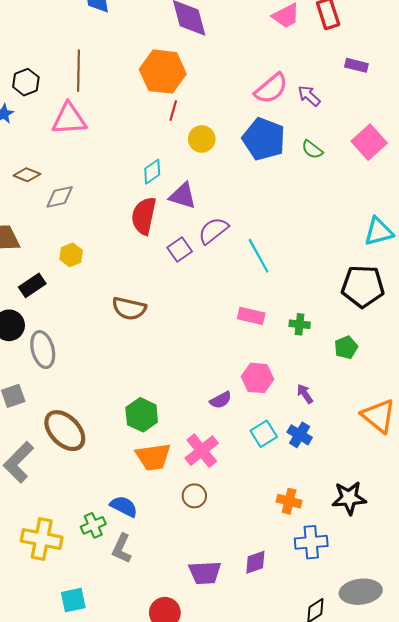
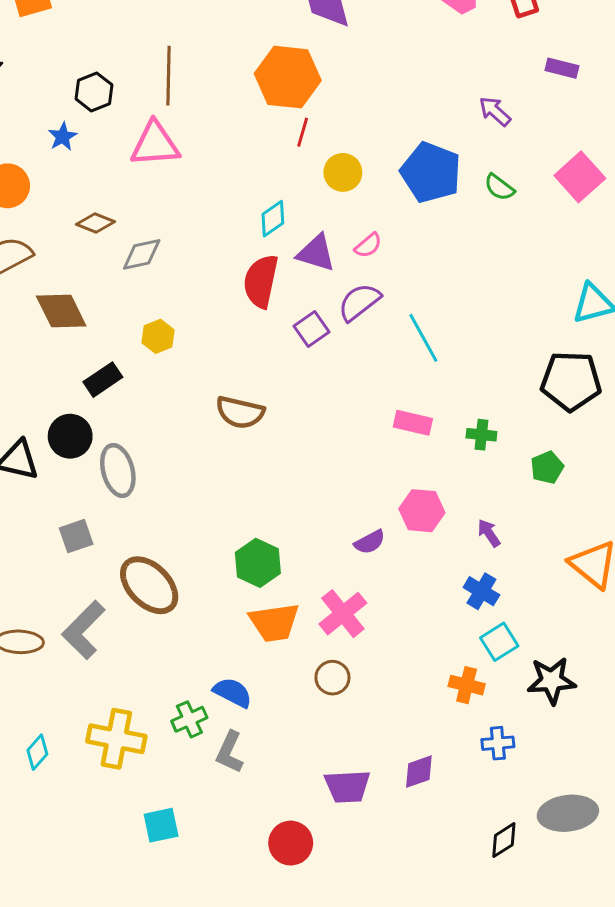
pink semicircle: (271, 88) -> (368, 245), moved, size x0.6
cyan square: (264, 434) -> (499, 642), moved
blue cross: (311, 542) -> (498, 743), size x0.7

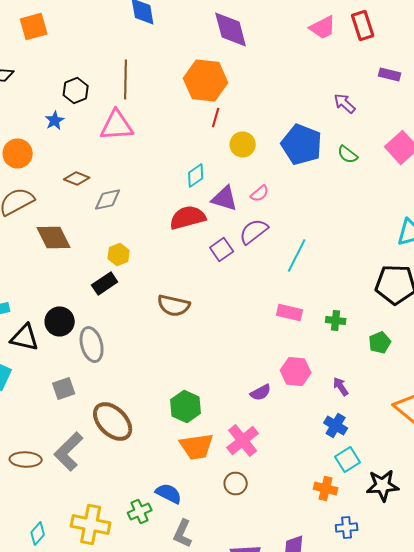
red semicircle: (261, 281) -> (188, 218), turned 63
cyan line: (423, 338) -> (297, 256), turned 56
black rectangle: (103, 380) -> (105, 284), moved
gray L-shape: (230, 752) -> (183, 534), moved

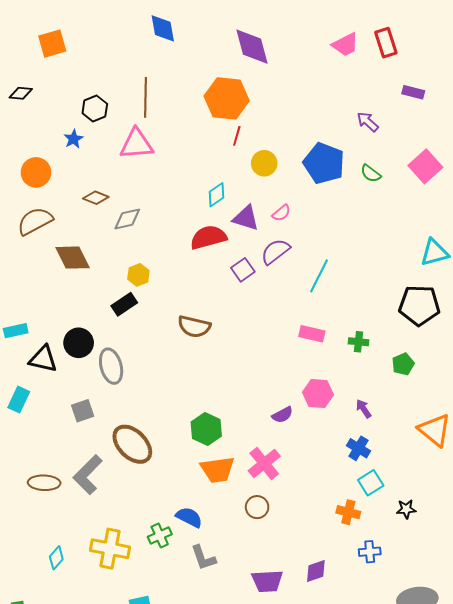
black star: (383, 486) -> (406, 509), size x0.6
gray L-shape: (183, 534) -> (203, 558), turned -44

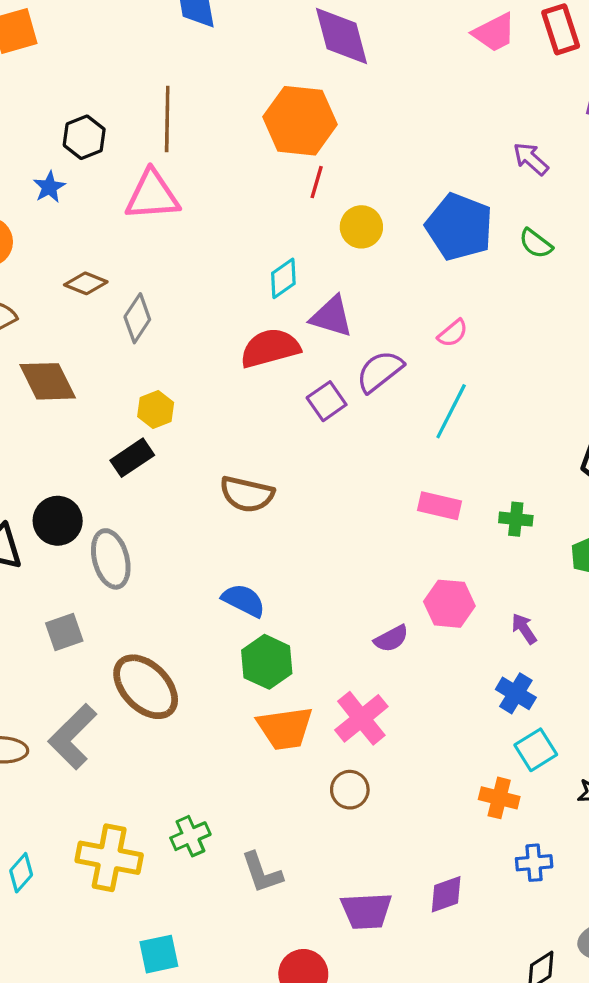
pink semicircle: (281, 213) -> (453, 333), moved
gray diamond: (127, 219) -> (137, 318), turned -44
blue semicircle: (189, 517) -> (244, 600), moved

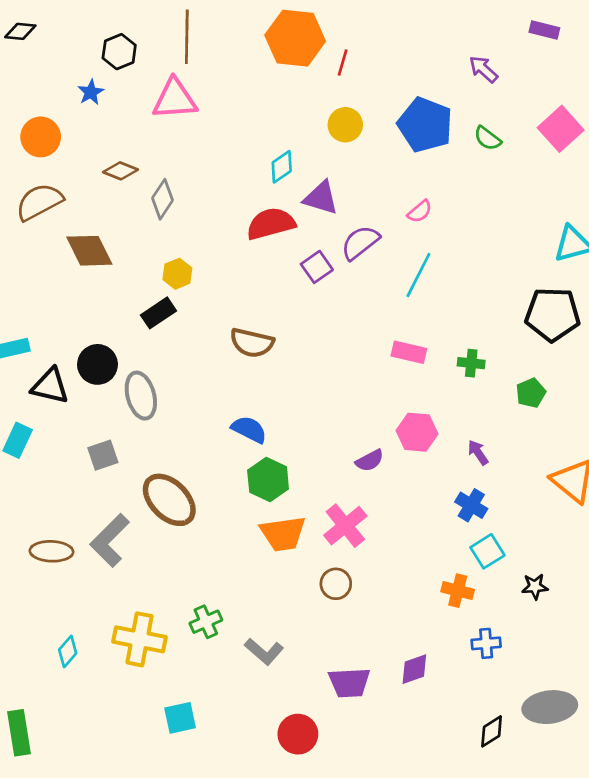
red line: (317, 182) -> (343, 62), moved
gray L-shape: (262, 873) -> (264, 652), turned -30

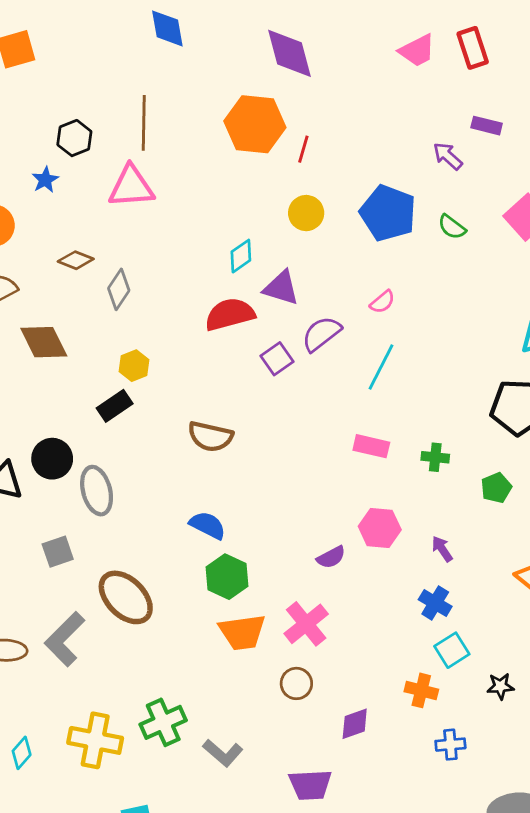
purple rectangle: (544, 30) -> (487, 126), moved
green cross: (206, 622) -> (163, 722), size x1.4
purple diamond: (414, 669) -> (355, 724), moved

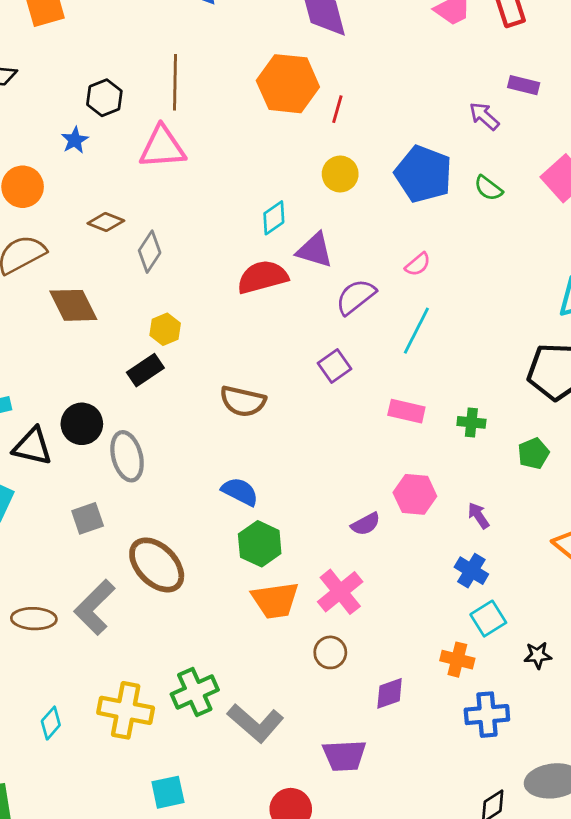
purple square: (277, 359) -> (335, 366), moved
blue cross: (450, 745) -> (487, 715), size x1.4
gray L-shape: (223, 753) -> (255, 723), size x1.4

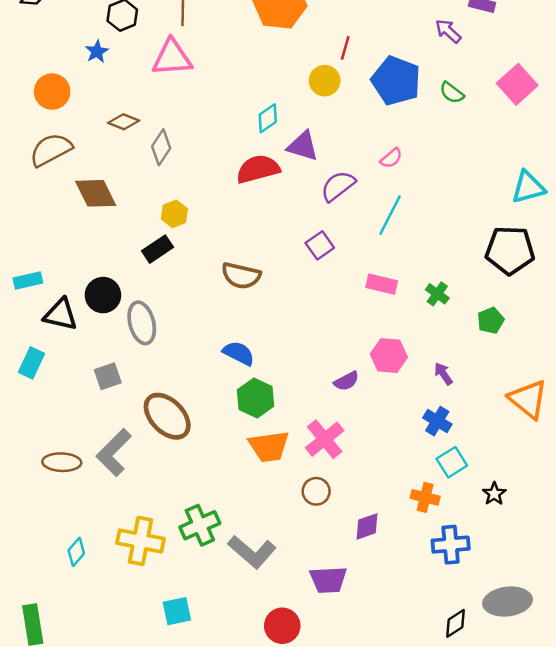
red line: (337, 109) -> (345, 48), moved
green cross: (471, 422) -> (437, 294), turned 30
black star: (538, 655) -> (494, 494), turned -30

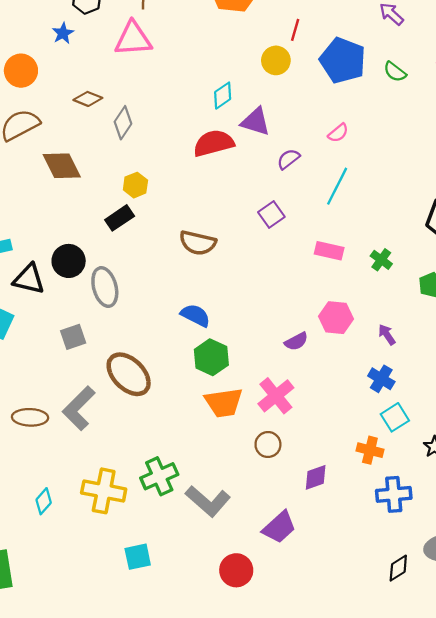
purple semicircle: (338, 186) -> (288, 159), size x0.7
purple trapezoid: (328, 580) -> (279, 527), turned -39

